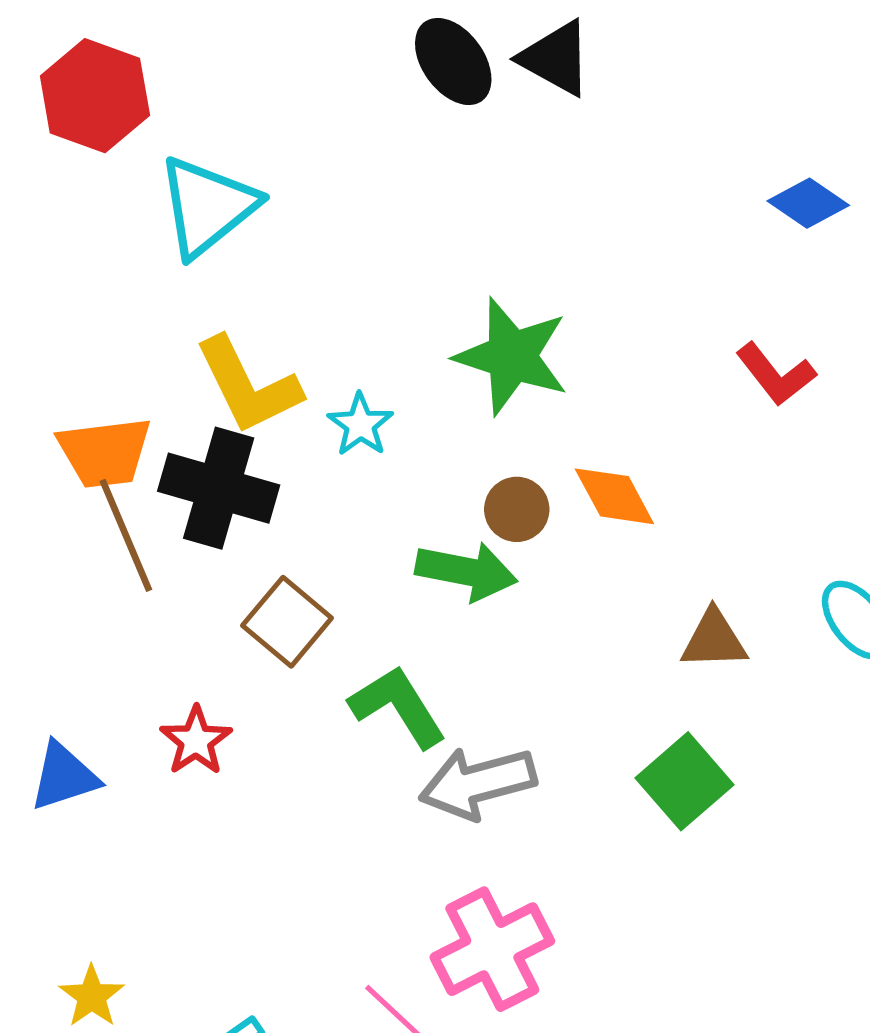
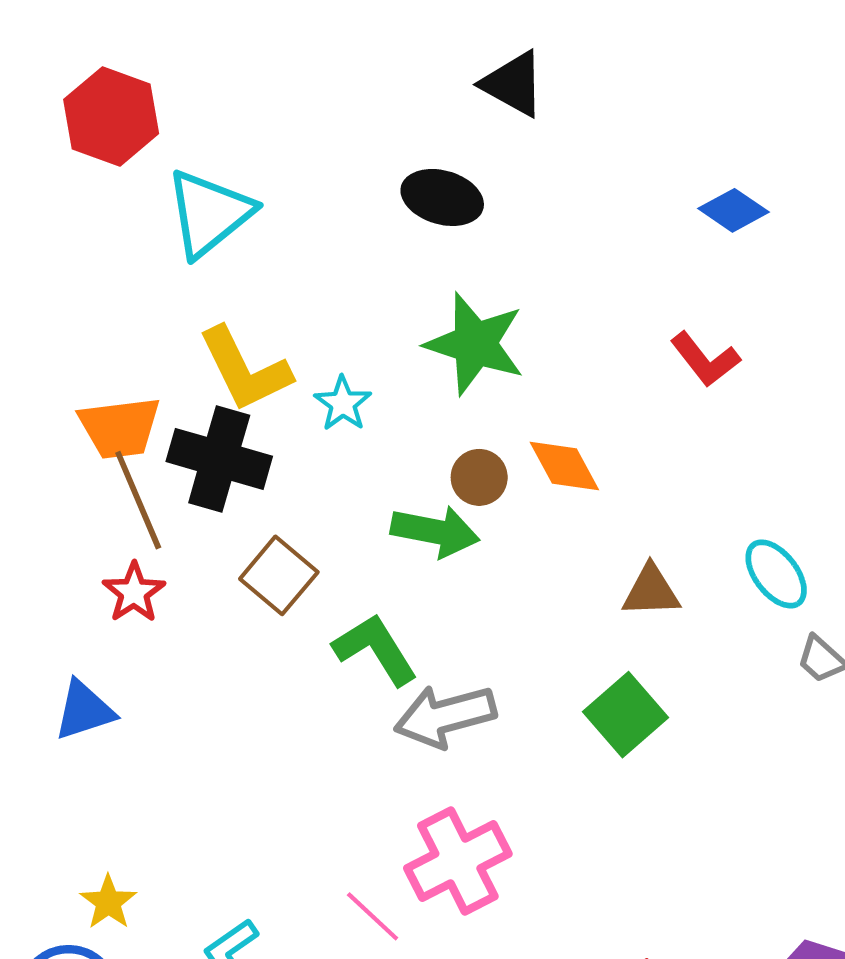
black ellipse: (453, 61) -> (442, 197), moved, turned -38
red star: (196, 741) -> (134, 592), moved

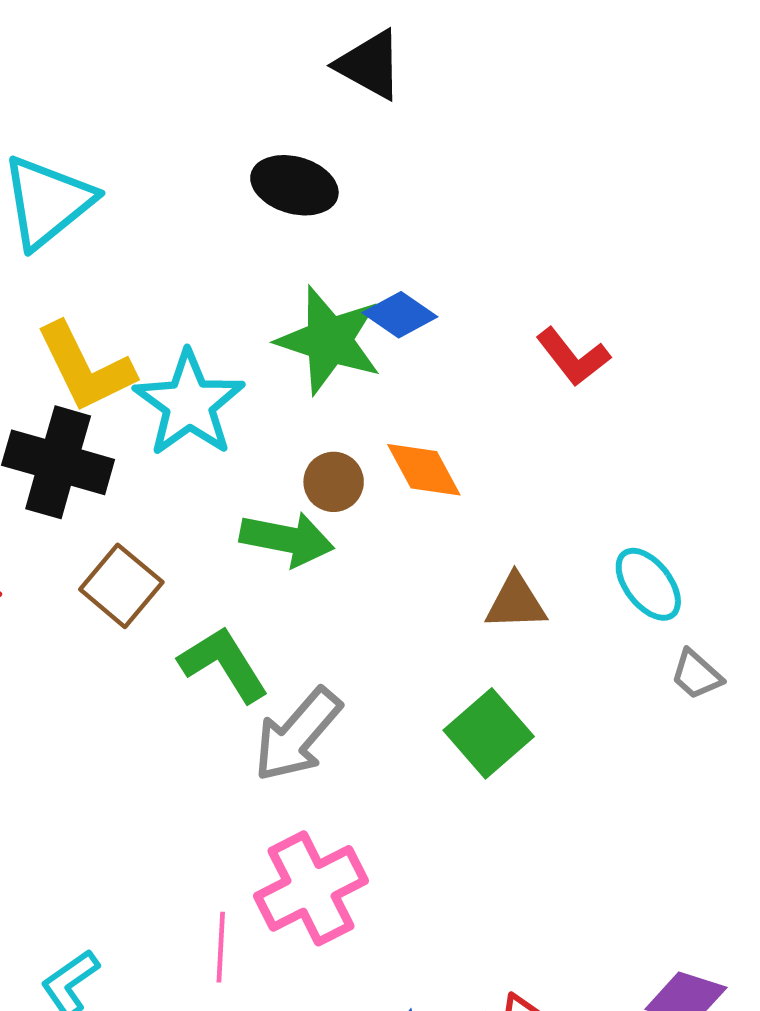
blue diamond: (733, 210) -> (400, 315), moved
cyan star: (343, 404) -> (189, 404), size x1.8
gray arrow: (445, 716) -> (297, 735), turned -34
pink line: (373, 916) -> (221, 947), turned 50

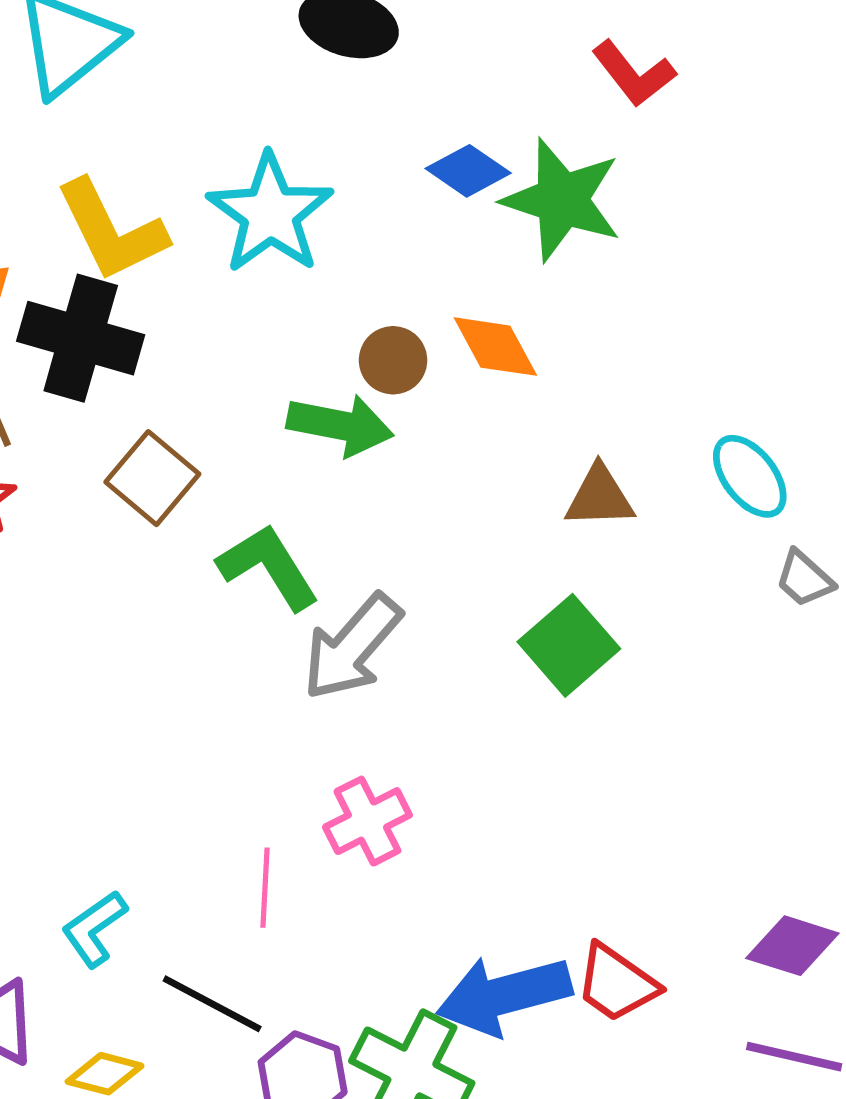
green star: (329, 340) -> (562, 200), moved
red L-shape: (573, 357) -> (634, 74), moved
cyan star: (189, 404) -> (270, 213), moved
pink cross: (311, 888) -> (367, 821), size x0.7

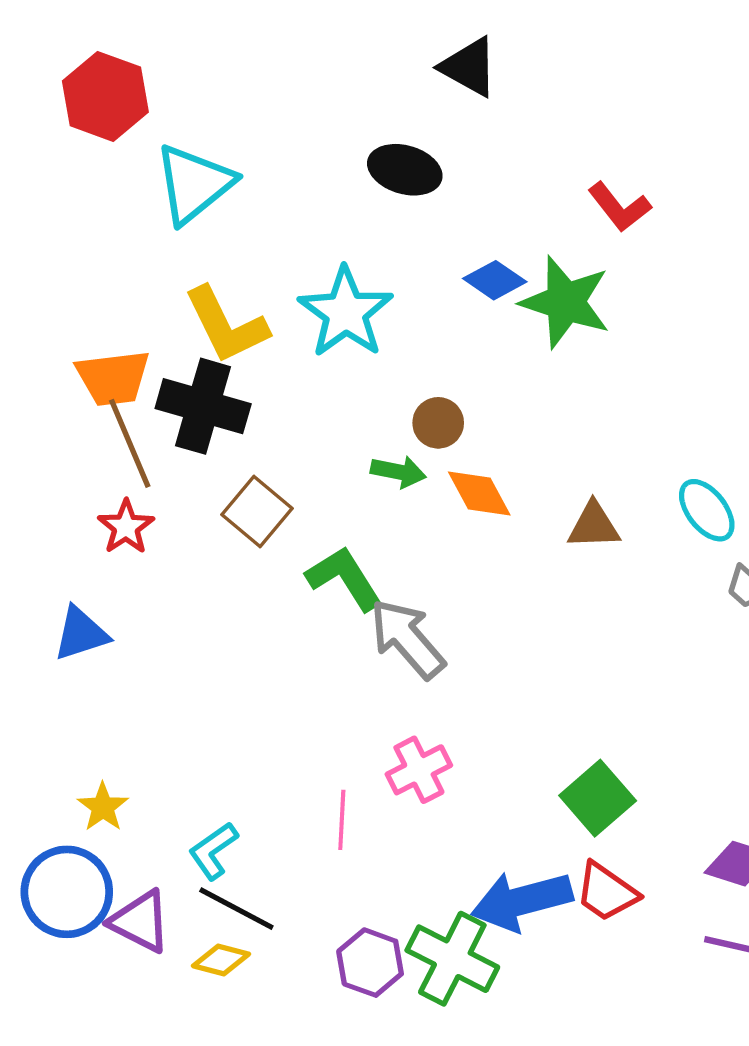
orange diamond: (495, 347) -> (479, 494), moved
green arrow: (340, 425) -> (398, 472), size x0.7
green square: (569, 645) -> (598, 798), moved
gray arrow: (352, 647) -> (407, 639), turned 98
black line: (212, 1004) -> (236, 909), moved

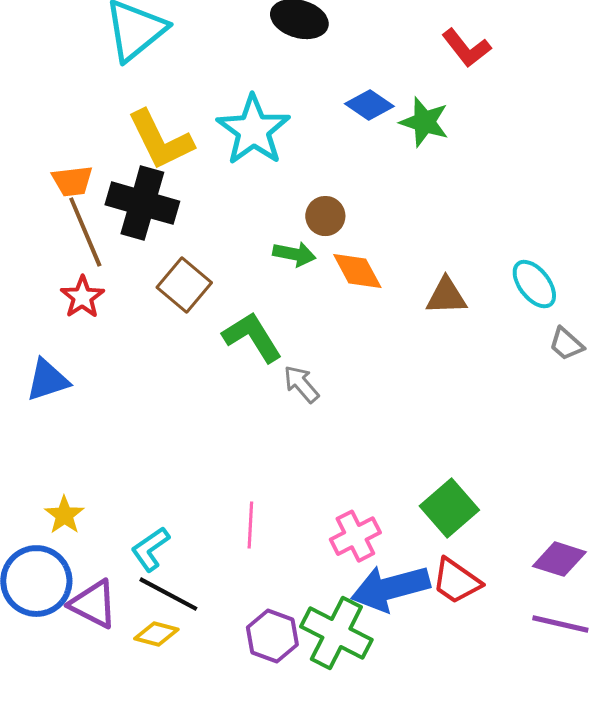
green star: (565, 302) -> (424, 122), size x0.7
orange trapezoid: (113, 378) -> (72, 181), size x0.7
gray arrow: (407, 639) -> (301, 384), size x0.6
pink cross: (419, 770) -> (355, 536), moved

